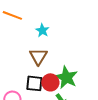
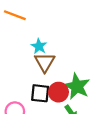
cyan star: (42, 30) -> (39, 46), moved

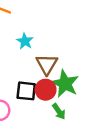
brown triangle: (45, 62) -> (47, 64), moved

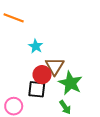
red circle: (46, 90) -> (42, 75), moved

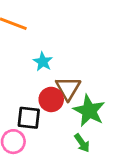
black square: (37, 89) -> (29, 118), moved

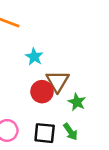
green star: (89, 111) -> (77, 102), size x0.6
black square: (29, 118) -> (45, 133), moved

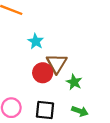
green arrow: (70, 132) -> (80, 111), moved, turned -35

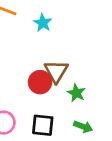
cyan star: (36, 41) -> (43, 23), moved

